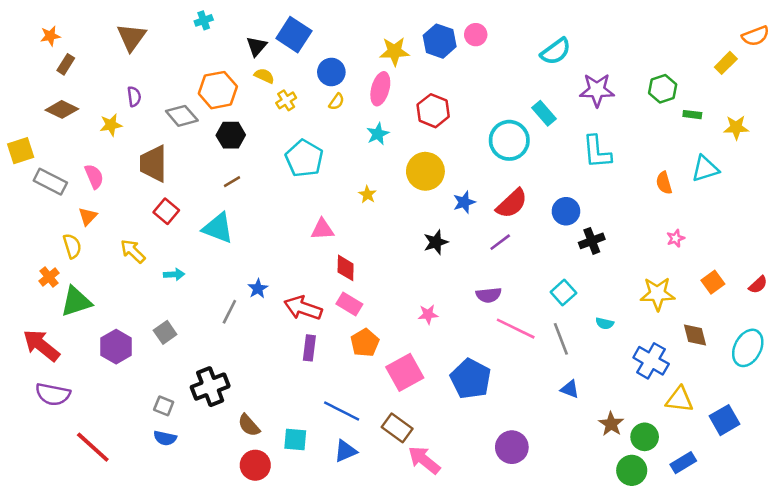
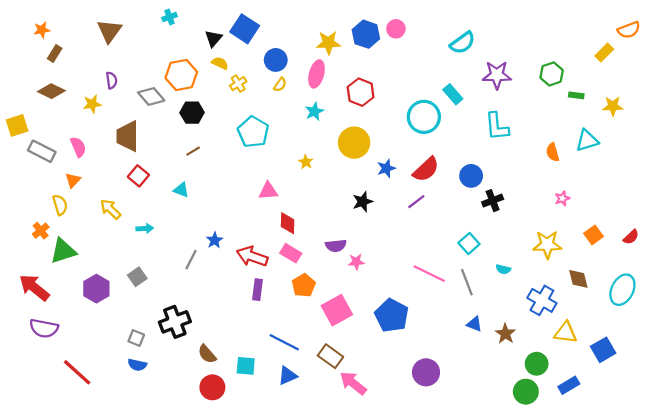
cyan triangle: (218, 228) -> (181, 190), size x0.6
purple semicircle: (489, 295) -> (336, 246), moved
brown star: (611, 424) -> (505, 334), moved

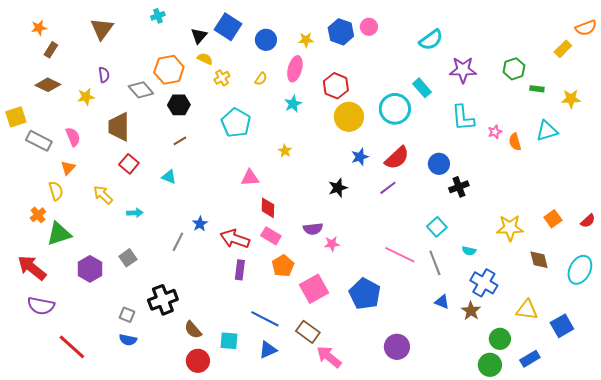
yellow star: (328, 43) -> (306, 40), size x0.7
blue circle: (276, 60) -> (266, 40), moved
yellow circle: (354, 143) -> (349, 117), moved
pink star: (562, 198) -> (495, 132), moved
blue cross: (542, 300) -> (484, 283), moved

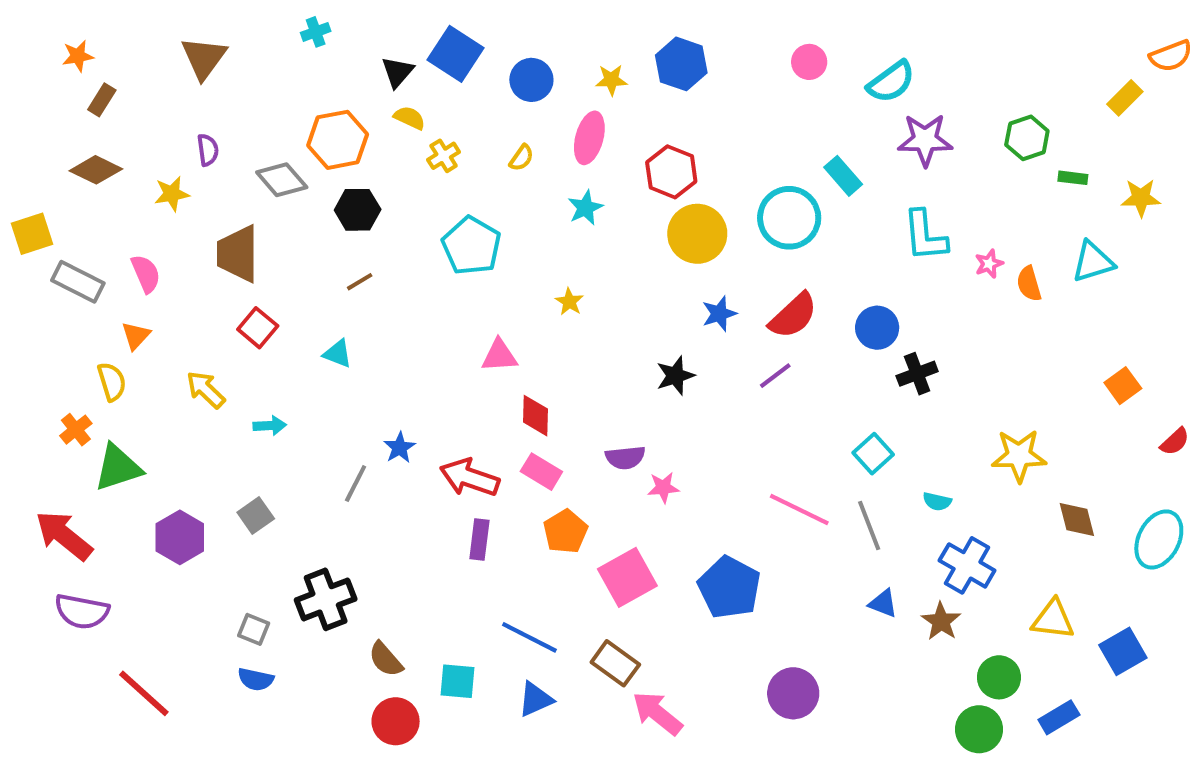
pink circle: (369, 27) -> (809, 62), moved
cyan semicircle: (431, 40) -> (891, 82), moved
orange square: (553, 219) -> (1123, 386), moved

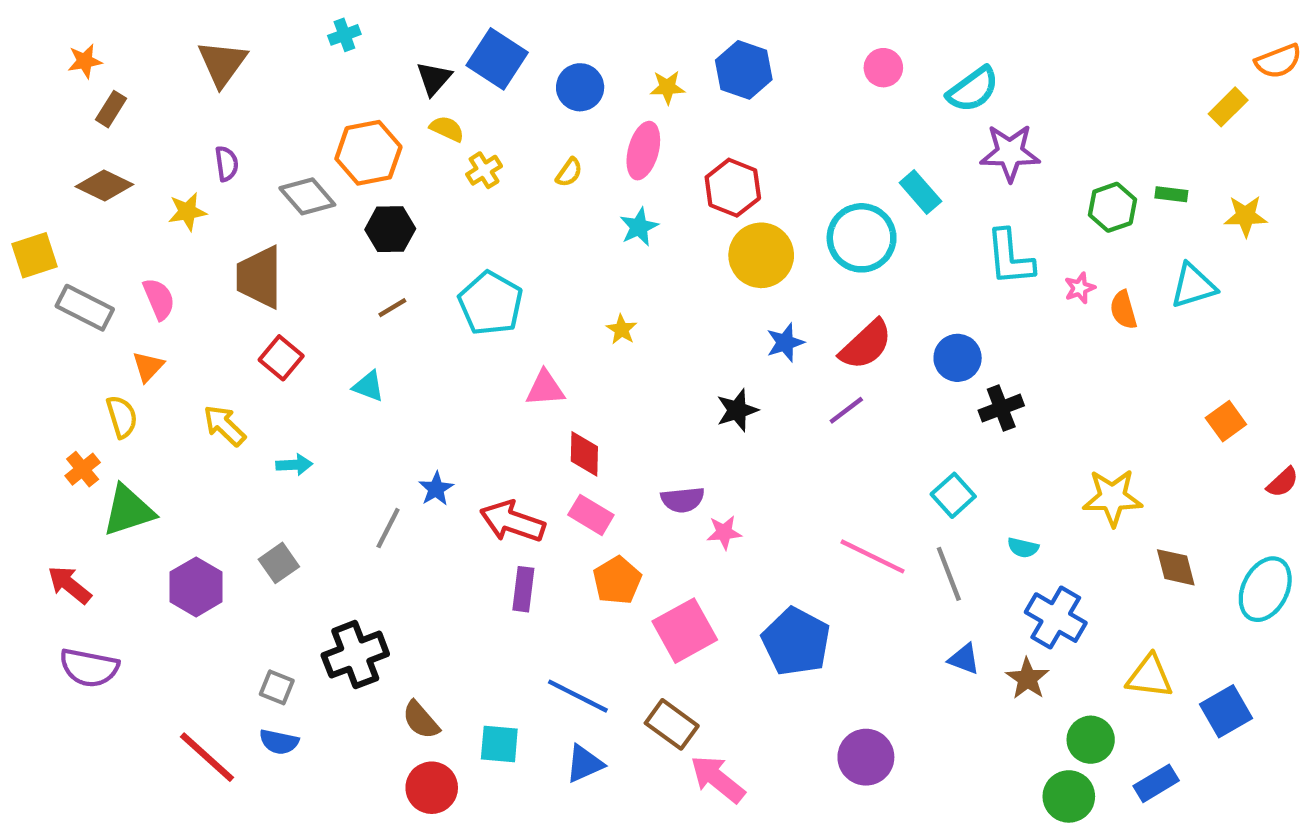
green hexagon: (1027, 138) -> (1112, 207), moved
cyan pentagon: (471, 246) -> (491, 303), moved
red arrow: (64, 535) -> (69, 585), size x0.7
red line: (144, 693) -> (207, 757), moved

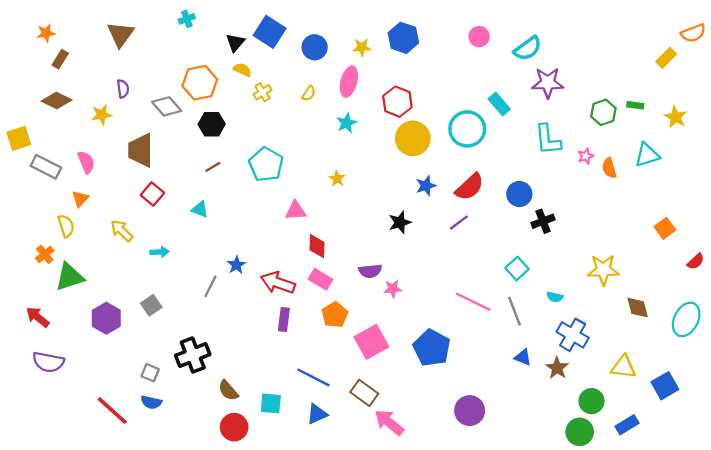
yellow star: (1246, 216) -> (676, 117), turned 30

